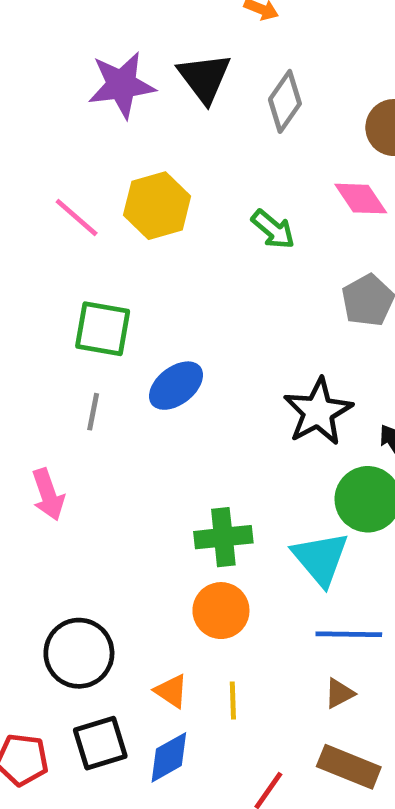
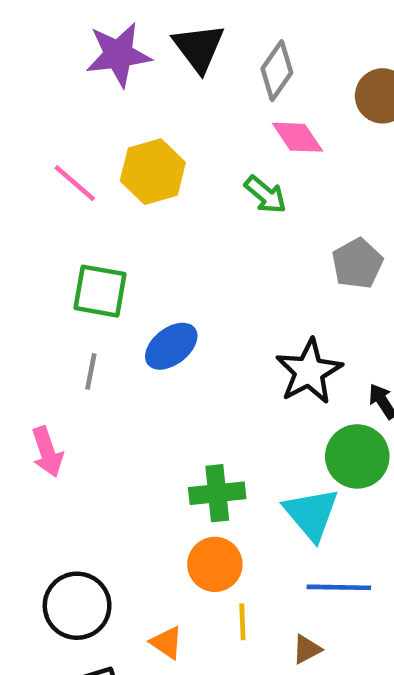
pink diamond: (361, 199) -> (298, 137), moved
brown triangle: (339, 693) -> (307, 649), moved
yellow line: (233, 701) -> (242, 622), moved

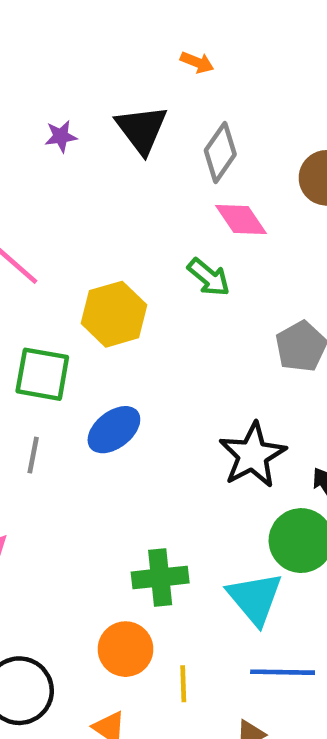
purple star: (118, 55) -> (61, 136), size x0.5
yellow hexagon: (153, 172) -> (114, 314), moved
orange circle: (215, 564) -> (126, 649), moved
yellow line: (242, 622) -> (183, 684), moved

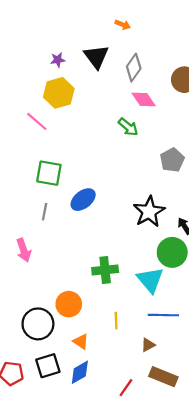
yellow hexagon: (114, 314) -> (59, 93), moved
orange circle: (126, 649) -> (69, 304), moved

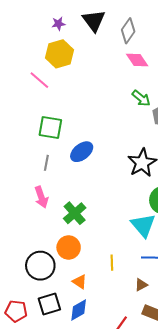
green arrow: (128, 127) -> (141, 98), moved
pink arrow: (24, 250) -> (41, 197), moved
green cross: (105, 270) -> (75, 213), moved, turned -35

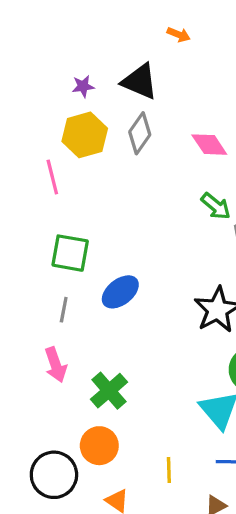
black triangle: (94, 21) -> (140, 81), turned -30
gray diamond: (128, 31) -> (140, 133), moved
pink line: (39, 80) -> (52, 177), turned 35

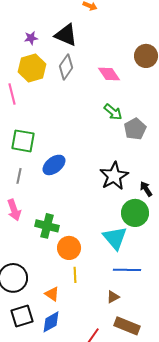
green cross: (109, 391) -> (47, 226), turned -35
orange circle: (99, 446) -> (69, 248), moved
yellow line: (169, 470) -> (75, 275), moved

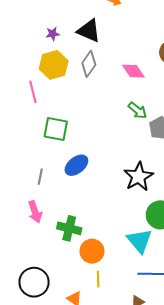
green square: (23, 141) -> (56, 129), moved

